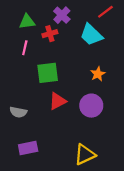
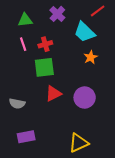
red cross: (50, 34) -> (45, 44), moved
pink line: (25, 48) -> (23, 44), turned -32
orange star: (98, 74) -> (91, 57), moved

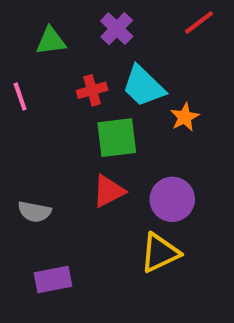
cyan trapezoid: (85, 32) -> (143, 86), moved
pink line: (23, 44) -> (20, 97), moved
green square: (44, 67) -> (117, 138), moved
yellow triangle: (79, 143) -> (160, 253), moved

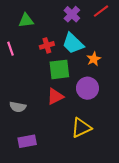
purple cross: (117, 29) -> (72, 14), moved
purple circle: (172, 199) -> (87, 88), moved

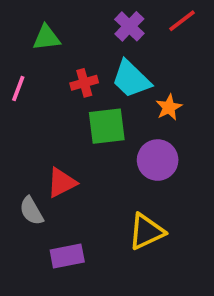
pink line: (10, 49) -> (18, 88), turned 40
red triangle: (55, 96) -> (62, 183), moved
gray semicircle: (18, 107) -> (31, 211), moved, turned 49
purple rectangle: (27, 141) -> (67, 256), moved

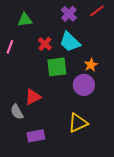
red cross: (84, 83) -> (45, 44), turned -32
orange star: (169, 107) -> (91, 65), moved

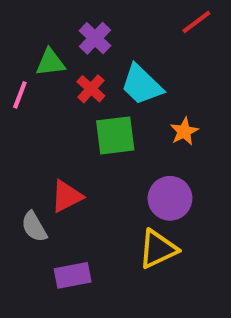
purple cross: (69, 14) -> (95, 38), moved
green triangle: (25, 20) -> (50, 62), moved
purple circle: (84, 85) -> (170, 198), moved

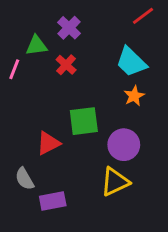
cyan trapezoid: (142, 85) -> (131, 62), moved
green square: (115, 135) -> (84, 121), moved
gray semicircle: (34, 227) -> (25, 179), moved

